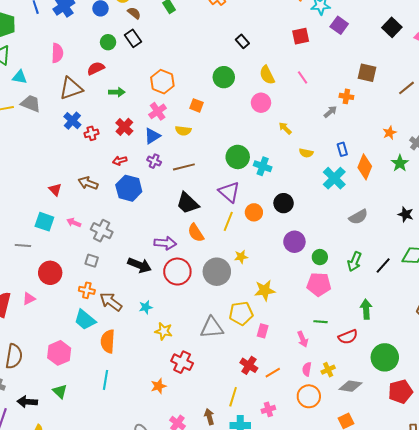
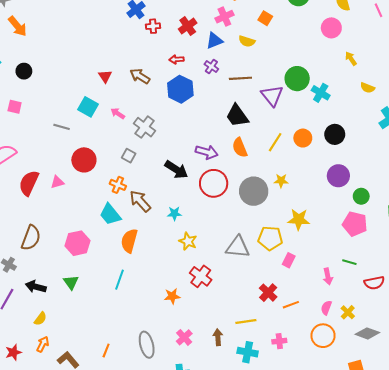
purple triangle: (229, 192) -> (272, 96), moved
yellow cross: (328, 370) -> (348, 312), turned -32
yellow line: (233, 397) -> (246, 322), turned 54

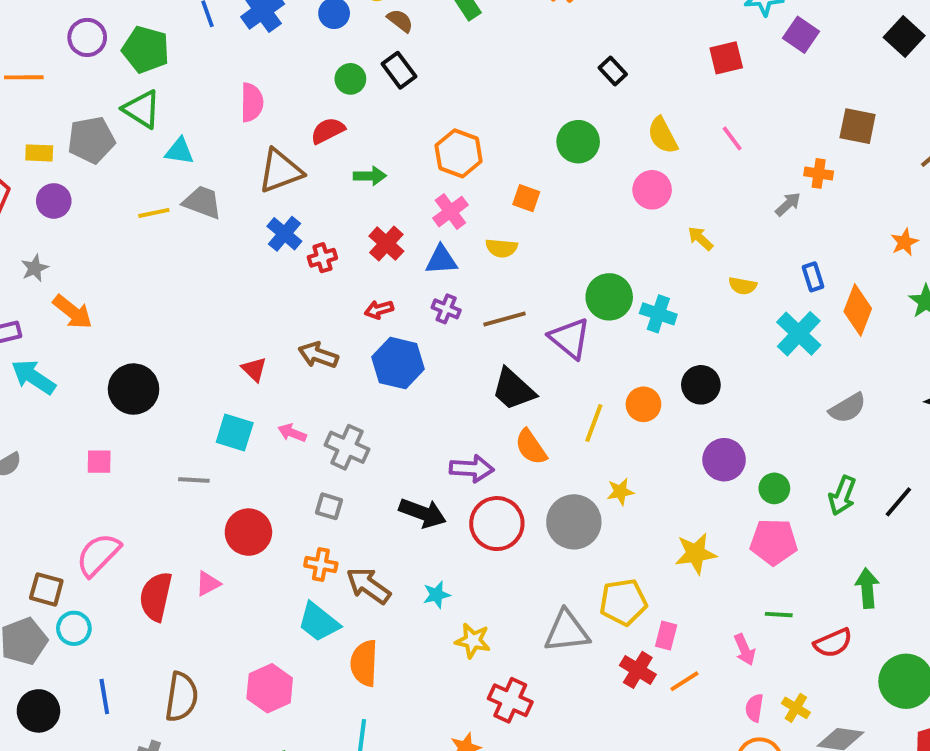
blue triangle: (214, 41) -> (441, 260), turned 30
black circle: (24, 71) -> (134, 389), moved, size x1.6
yellow star: (299, 219) -> (696, 553), moved
red cross: (268, 293) -> (638, 670), moved
orange line: (291, 305) -> (684, 681), moved

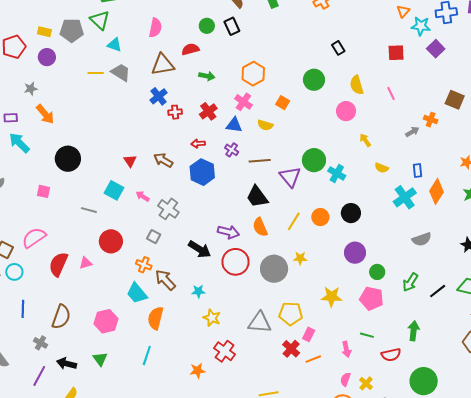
pink cross: (450, 212) -> (243, 102), turned -30

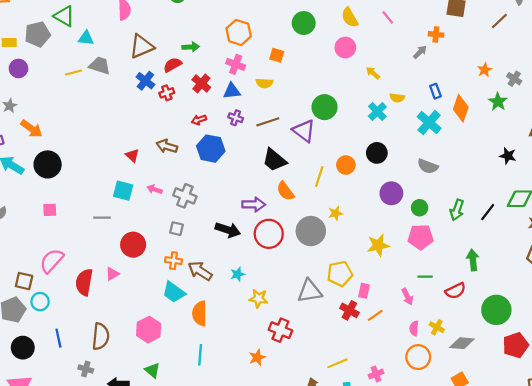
red semicircle: (190, 49) -> (173, 65), moved
black circle: (68, 159) -> (48, 164), moved
cyan cross: (337, 173) -> (377, 111), moved, turned 30
gray semicircle: (422, 239) -> (428, 166), moved, turned 54

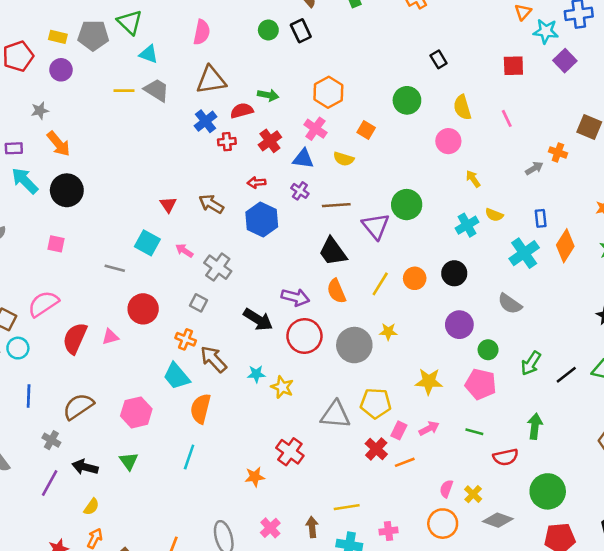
pink arrow: (407, 297) -> (429, 428), moved, turned -105
yellow star: (258, 298) -> (282, 387), moved
brown semicircle: (101, 336) -> (78, 406), turned -144

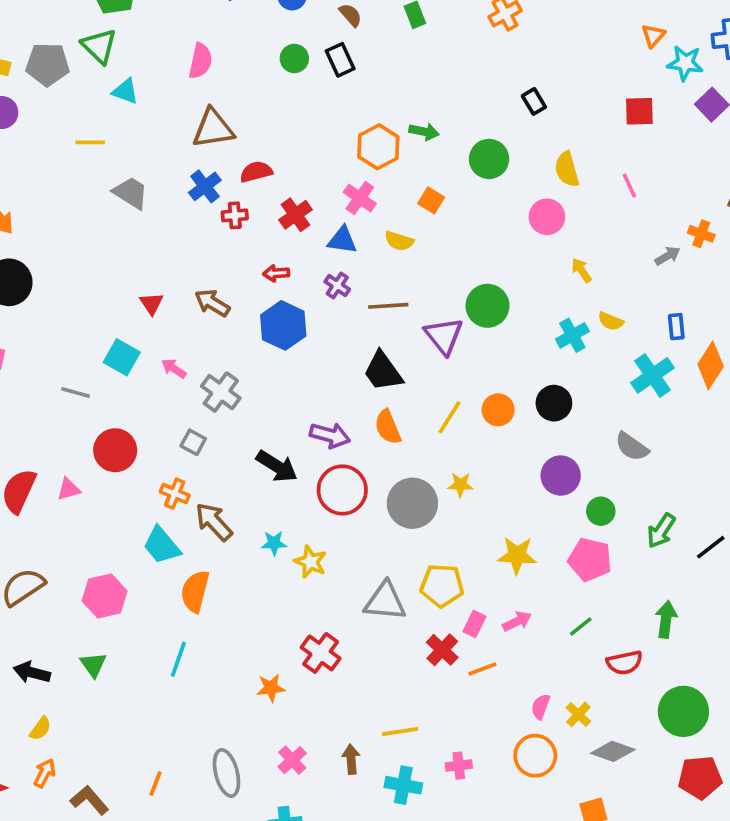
gray trapezoid: (157, 90) -> (131, 193), moved
green arrow: (268, 95) -> (424, 132), moved
green line: (474, 432) -> (581, 627), turned -54

